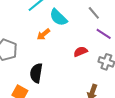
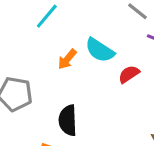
cyan semicircle: (58, 17) -> (100, 50), moved

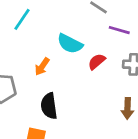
orange arrow: (67, 59) -> (42, 66), moved

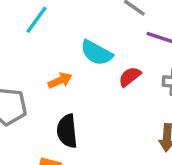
orange arrow: (42, 66) -> (60, 81), turned -150

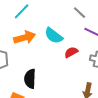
orange arrow: (60, 81) -> (25, 38), moved, size x1.5

